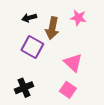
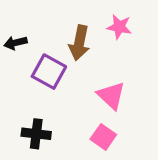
black arrow: (29, 18) -> (15, 43), moved
black cross: (24, 88) -> (36, 134), turned 30

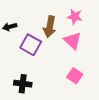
pink triangle: (111, 95) -> (73, 41), moved
pink square: (103, 137) -> (75, 76), moved

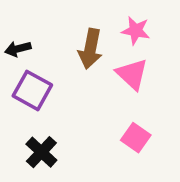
purple square: (31, 45) -> (32, 90), moved
black cross: (23, 84) -> (41, 152), turned 36

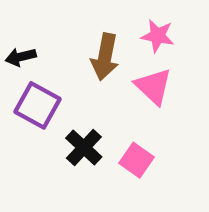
pink square: (136, 138) -> (137, 160), moved
black cross: (41, 152) -> (84, 148), moved

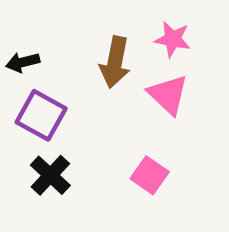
black cross: (84, 148) -> (50, 175), moved

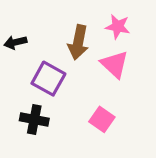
purple square: (41, 115) -> (48, 79), moved
black cross: (50, 175) -> (34, 119), turned -32

